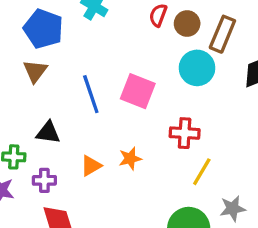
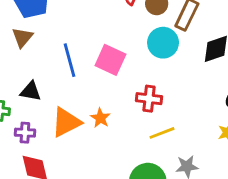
orange star: (130, 158) -> (100, 118), turned -30
orange triangle: (91, 166) -> (66, 122), size x1.6
yellow line: (202, 172) -> (162, 133), turned 35

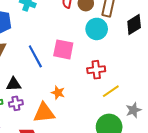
orange star: (100, 118) -> (58, 93), moved
orange triangle: (66, 122) -> (44, 113), moved, turned 35
purple cross: (25, 133) -> (16, 103), moved

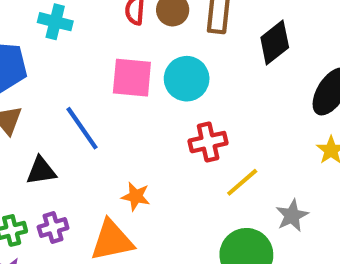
cyan circle: (97, 29) -> (187, 79), moved
pink square: (63, 49) -> (132, 78), moved
black triangle: (14, 84) -> (41, 171), moved

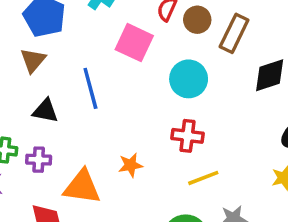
pink square: (132, 78) -> (134, 43), moved
orange star: (136, 196) -> (131, 165), moved, turned 30

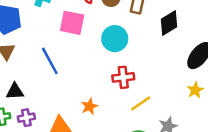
black triangle: (45, 111) -> (15, 91), moved

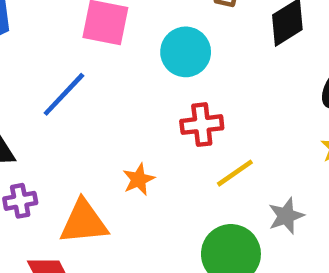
blue line: (50, 61) -> (64, 94), turned 72

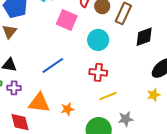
blue line: (64, 94) -> (53, 65), moved
orange star: (139, 179) -> (67, 109), moved

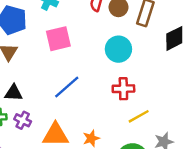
pink square: (67, 20) -> (58, 39), moved, turned -30
purple cross: (14, 88) -> (23, 120), turned 32

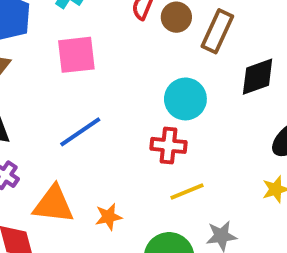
cyan circle: (118, 49) -> (185, 99), moved

